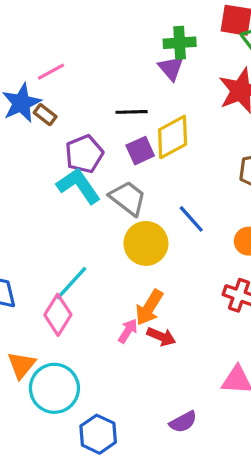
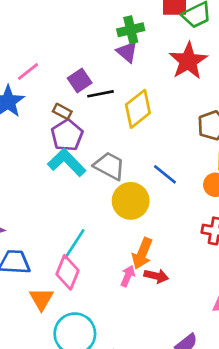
brown rectangle: (45, 115) -> (62, 111), moved
purple square: (140, 151) -> (80, 80), moved
orange triangle: (21, 365) -> (41, 299), moved

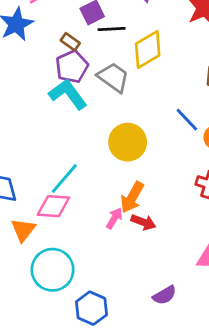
gray trapezoid: (109, 166) -> (113, 77), moved
blue line: (165, 174) -> (187, 120), moved
pink diamond: (67, 272) -> (53, 206), turned 64

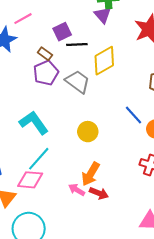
cyan L-shape: (68, 94) -> (34, 123), moved
yellow circle: (128, 142) -> (88, 132), size x0.7
pink arrow: (114, 218) -> (77, 190), turned -91

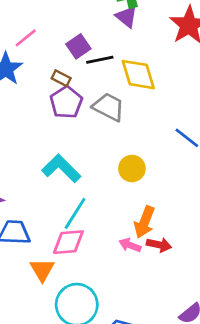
yellow diamond: (104, 61) -> (138, 75), turned -68

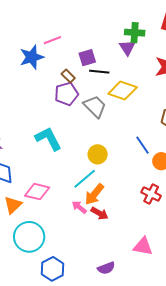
yellow diamond: (138, 75) -> (123, 90), turned -72
cyan line: (75, 213) -> (85, 179), moved

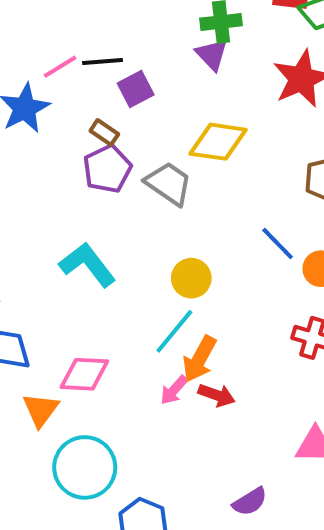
black line: (99, 72) -> (102, 62), moved
pink arrow: (79, 207) -> (174, 390), turned -77

